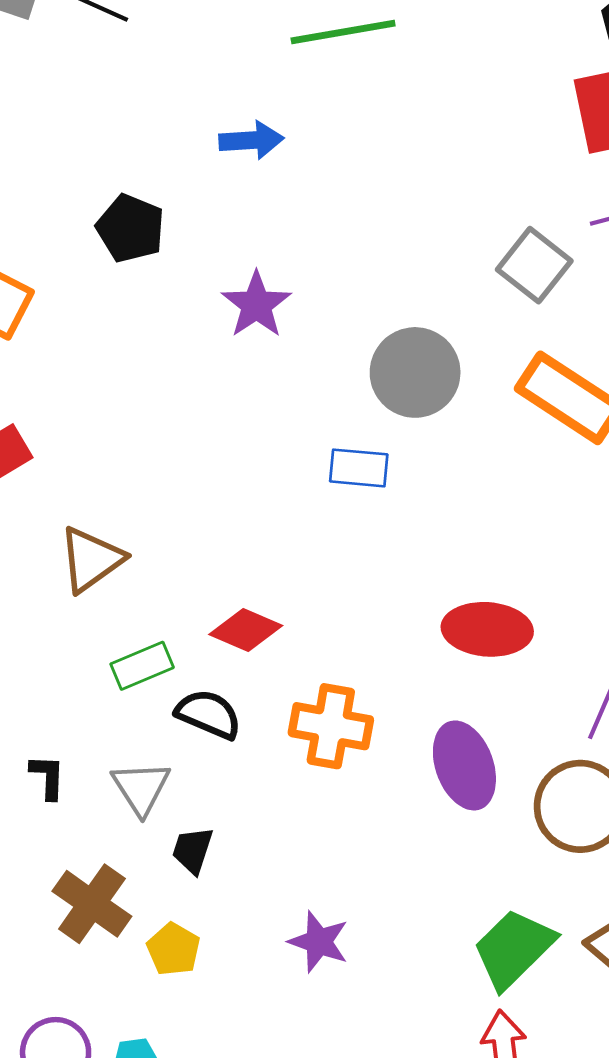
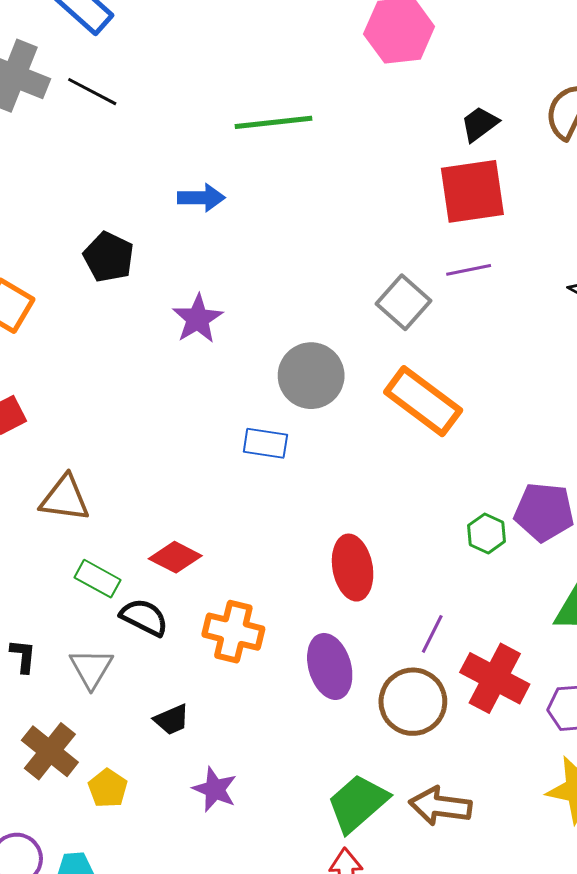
brown triangle: (91, 559) -> (65, 498), turned 40
red ellipse: (487, 629) -> (353, 568), turned 72
green rectangle: (142, 666) -> (97, 579), turned 48
black trapezoid: (193, 850) -> (172, 720), moved, turned -135

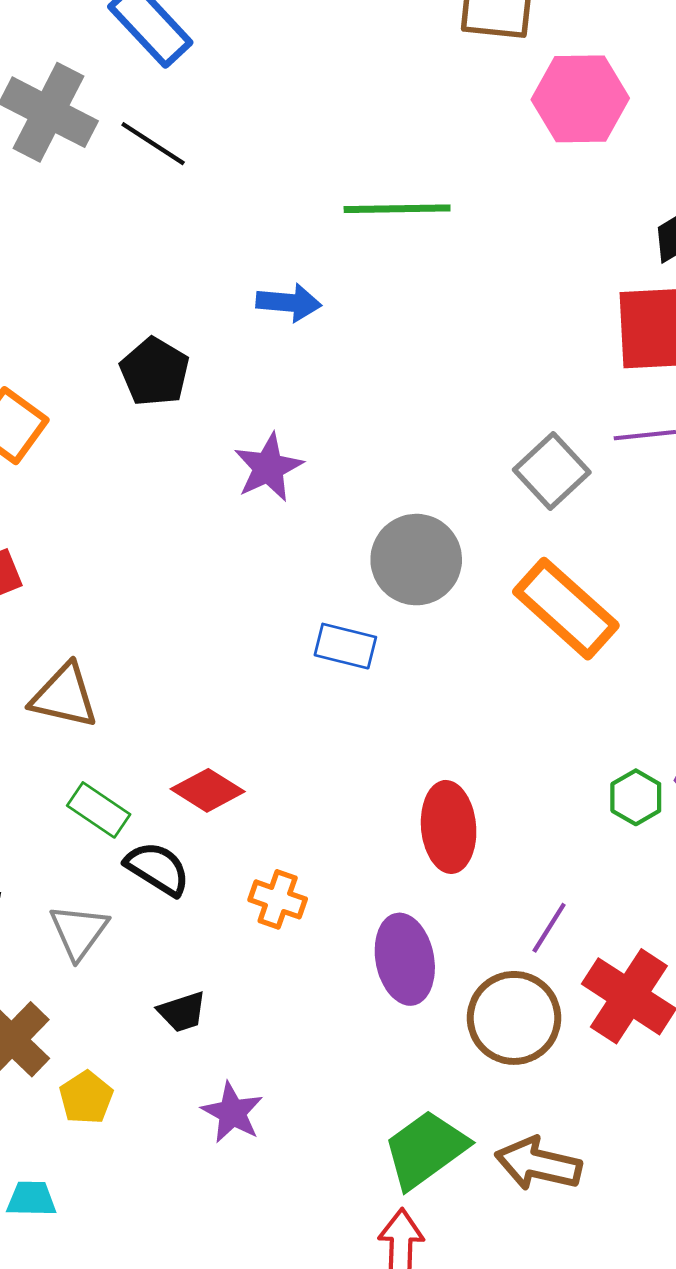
orange cross: (233, 632) -> (278, 899), size x0.7

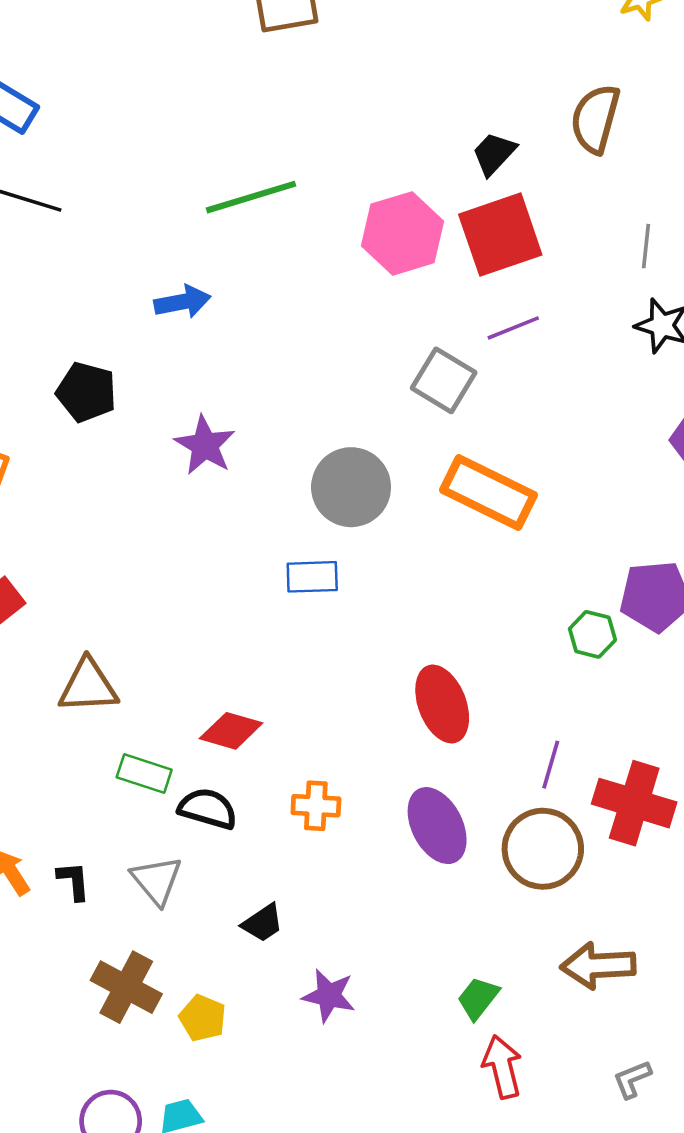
pink hexagon: (580, 99) -> (403, 233), moved
green trapezoid: (426, 1149) -> (478, 998), moved, size x0.6

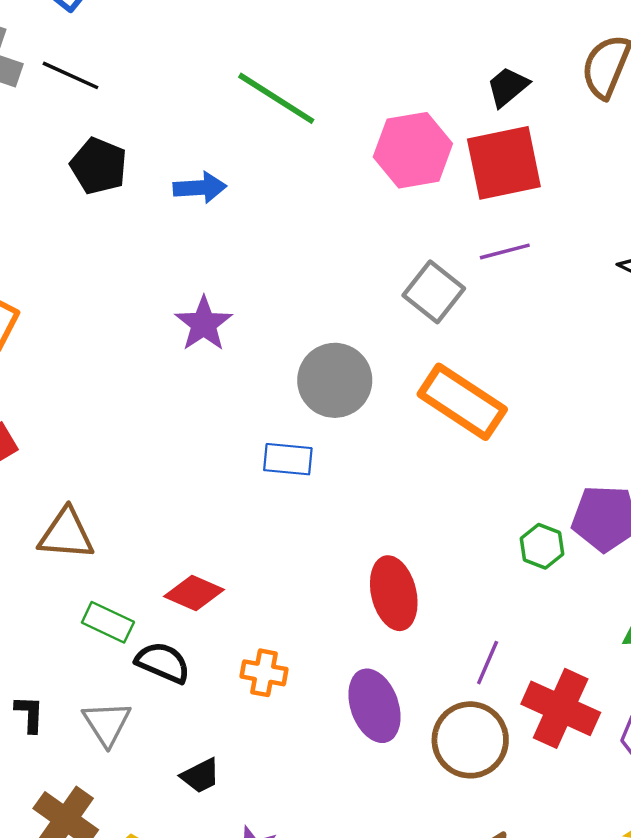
green line: (251, 197) -> (276, 98), turned 42
black pentagon: (86, 392) -> (99, 166), moved

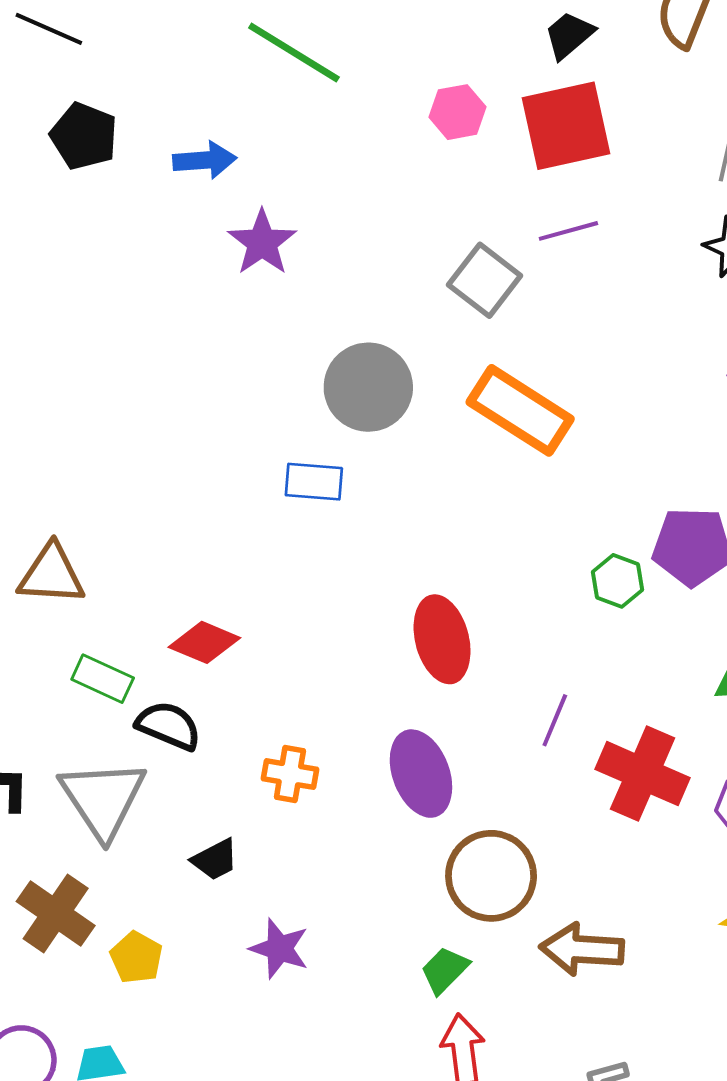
pink hexagon: (413, 150) -> (458, 112), size x0.6
purple star: (204, 324) -> (262, 242), moved
orange cross: (264, 673) -> (290, 774), moved
gray triangle: (107, 723) -> (103, 799), size x1.5
brown circle: (470, 740) -> (491, 876), moved

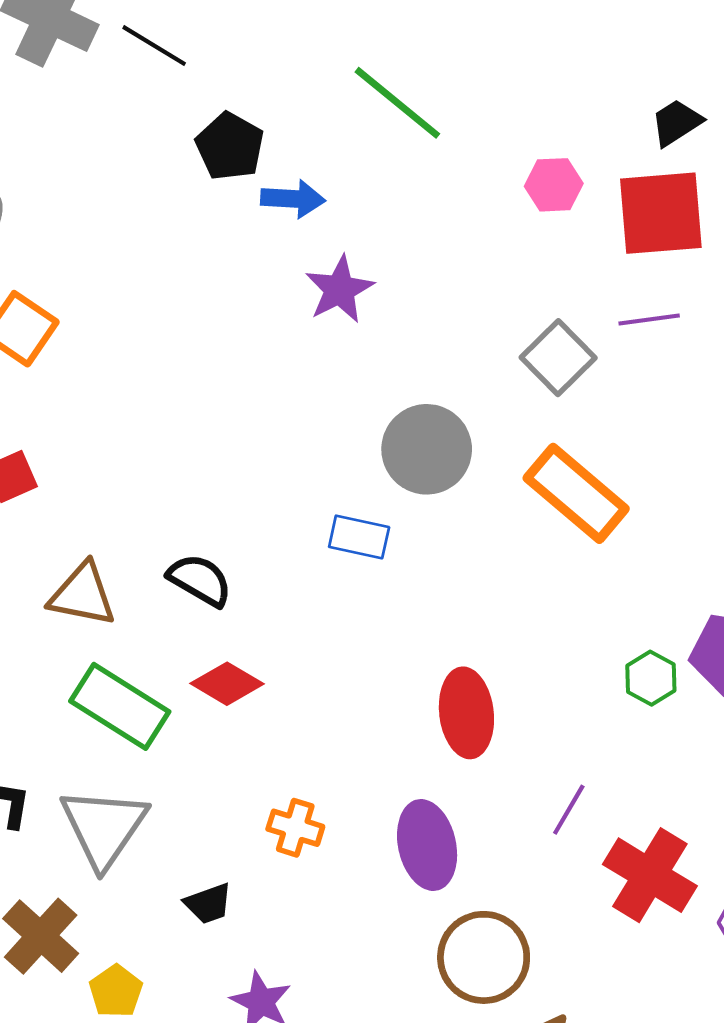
black pentagon: (84, 136) -> (230, 146), moved
green rectangle: (103, 679) -> (120, 706), size x1.6
black semicircle: (169, 726) -> (200, 580), moved

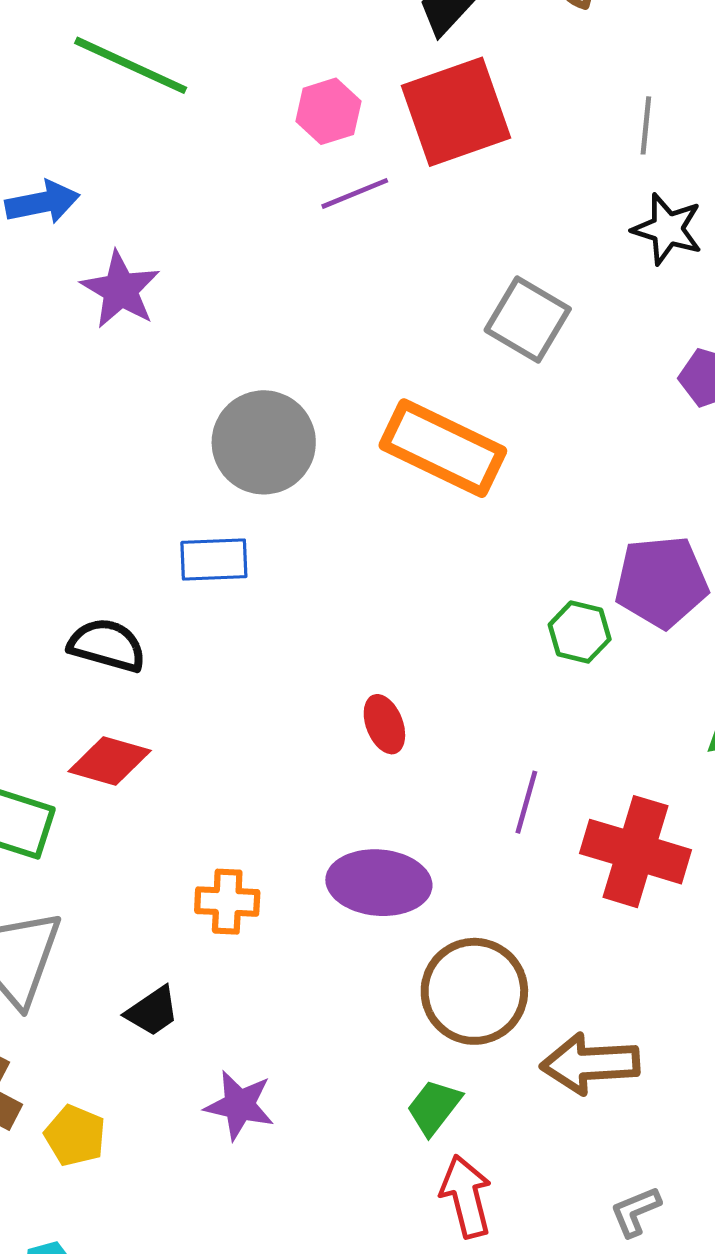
purple line: (649, 319) -> (355, 193), moved
gray square: (558, 358) -> (528, 319), moved
black semicircle: (200, 580) -> (107, 645), moved
red ellipse: (466, 713) -> (384, 724), size x0.6
purple ellipse: (427, 845) -> (379, 883), turned -58

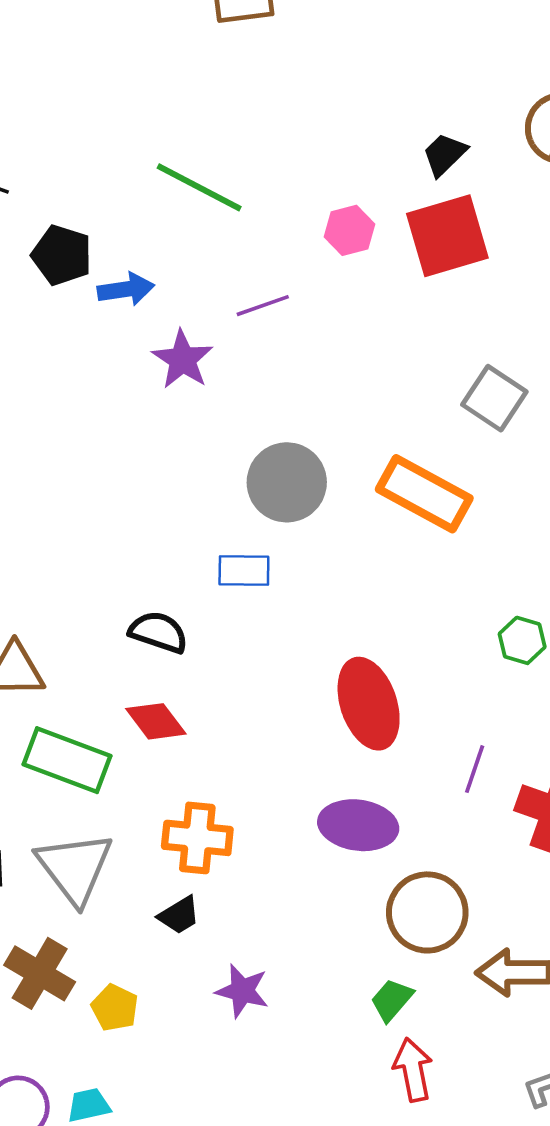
purple line: (355, 193) -> (263, 306), moved
red ellipse: (384, 724) -> (369, 704), size x2.0
red diamond: (110, 761) -> (156, 721), turned 34
orange cross: (227, 902) -> (197, 838), moved, size x1.4

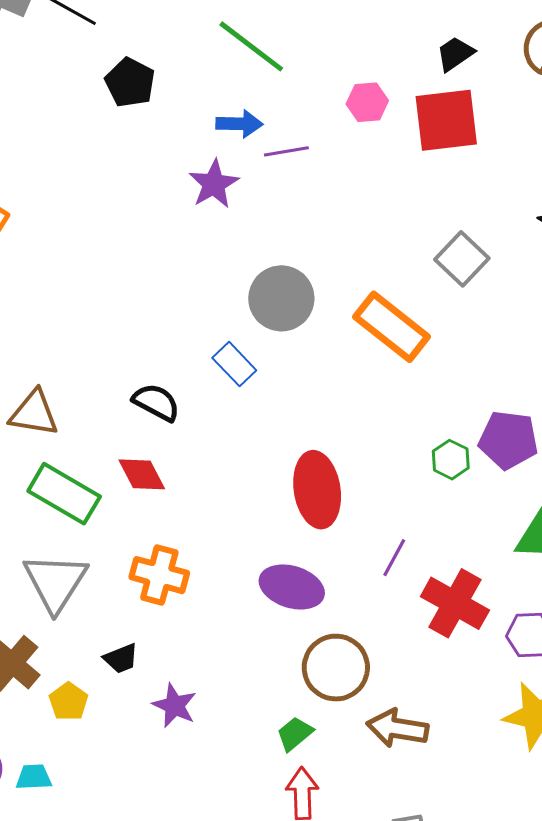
blue arrow: (126, 289) -> (239, 124), moved
blue rectangle: (244, 570) -> (234, 364), turned 36
black trapezoid: (179, 915) -> (121, 658), moved

